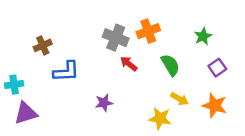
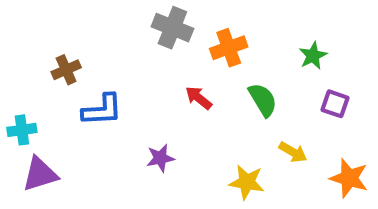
gray cross: (116, 38) -> (172, 28), moved
purple square: (217, 68) -> (335, 104), turned -36
yellow arrow: (180, 99) -> (293, 152), moved
orange star: (215, 105) -> (349, 178), moved

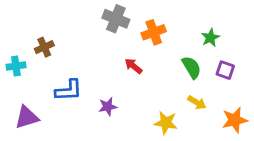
green semicircle: (263, 100) -> (191, 67), moved
blue L-shape: (102, 110) -> (69, 90), moved
cyan cross: (22, 130) -> (16, 66), moved
orange star: (349, 178) -> (235, 120), turned -30

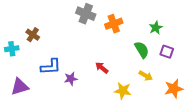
brown cross: (44, 47) -> (33, 35), turned -32
red arrow: (133, 66) -> (102, 68), moved
purple star: (108, 107) -> (71, 79), moved

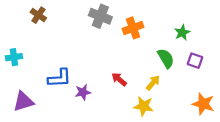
brown cross: (33, 35) -> (38, 15), moved
yellow arrow: (146, 76) -> (153, 83), moved, turned -80
orange star: (174, 89) -> (203, 104), turned 30

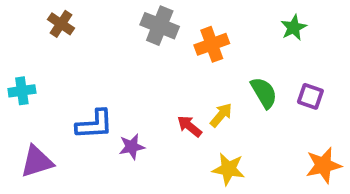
green star: (182, 33) -> (294, 28), moved
yellow arrow: (153, 83) -> (221, 115), moved
orange star: (203, 104) -> (323, 165), turned -30

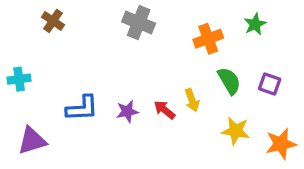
orange cross: (212, 44) -> (208, 39), moved
yellow arrow: (221, 115) -> (192, 100), turned 120
purple star: (132, 147) -> (127, 111), moved
yellow star: (229, 169) -> (236, 131), moved

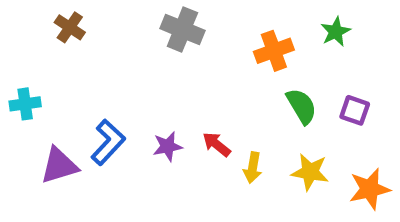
yellow arrow: (192, 100) -> (253, 168), moved, turned 30
blue L-shape: (82, 108) -> (108, 142), turned -44
purple triangle: (32, 141) -> (59, 166), moved

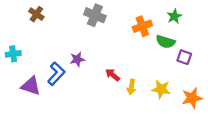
green semicircle: (302, 106) -> (166, 42), moved, turned 138
purple star: (168, 146) -> (77, 59), moved
purple triangle: (59, 166) -> (31, 86), turned 35

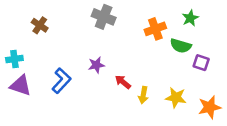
brown cross: (36, 14) -> (40, 25), moved
purple star: (77, 59) -> (96, 65), moved
purple triangle: (31, 86) -> (20, 85), moved

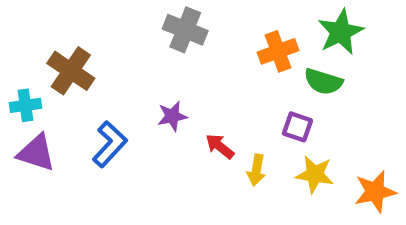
green star: (190, 18) -> (341, 32), size x1.5
brown cross: (40, 25) -> (71, 71), moved, size x1.5
purple square: (201, 63) -> (297, 127), moved

